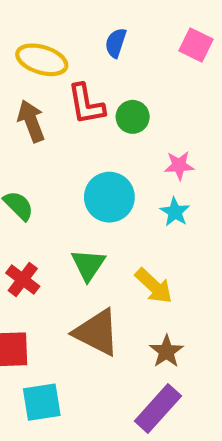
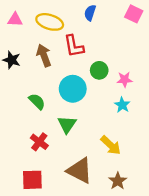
green circle: (133, 117) -> (99, 70), moved
cyan circle: (109, 197) -> (73, 89), moved
green triangle: (88, 265) -> (67, 124), moved

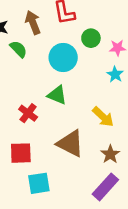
green semicircle: (37, 101) -> (18, 49), moved
green triangle: (67, 124) -> (57, 95), turned -42

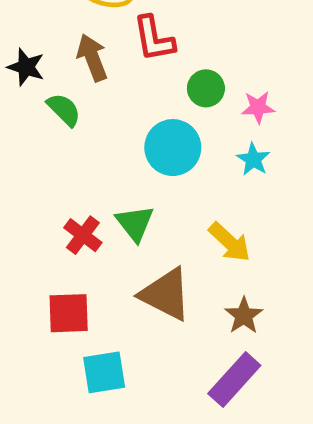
cyan circle: (63, 58) -> (173, 148), moved
green triangle: (57, 95) -> (135, 223), moved, turned 30

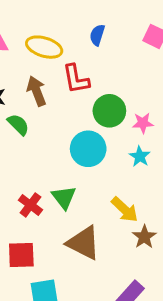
green circle: (206, 88) -> (109, 111), size x1.4
brown star: (244, 316) -> (144, 237), moved

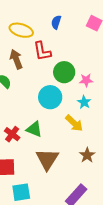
green triangle: (64, 197) -> (34, 129), turned -30
yellow arrow: (125, 209) -> (74, 123), moved
brown triangle: (84, 243) -> (47, 159), turned 35

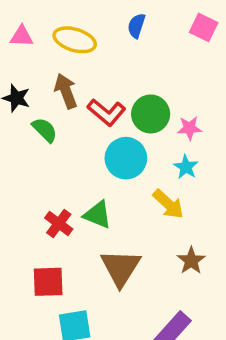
red L-shape: (42, 51) -> (106, 112), moved, turned -40

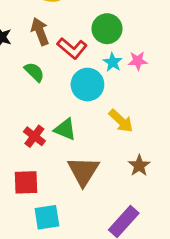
green circle: (151, 114) -> (107, 29), moved
green semicircle: (45, 130) -> (34, 72), moved
cyan star: (186, 167) -> (113, 62), moved

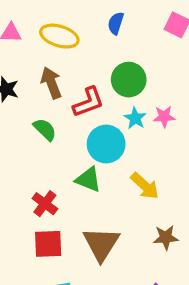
red L-shape: (72, 48) -> (88, 102), turned -60
green triangle: (65, 129) -> (88, 179), moved
brown star: (139, 166) -> (166, 237), turned 30
red square: (26, 182) -> (48, 244), moved

